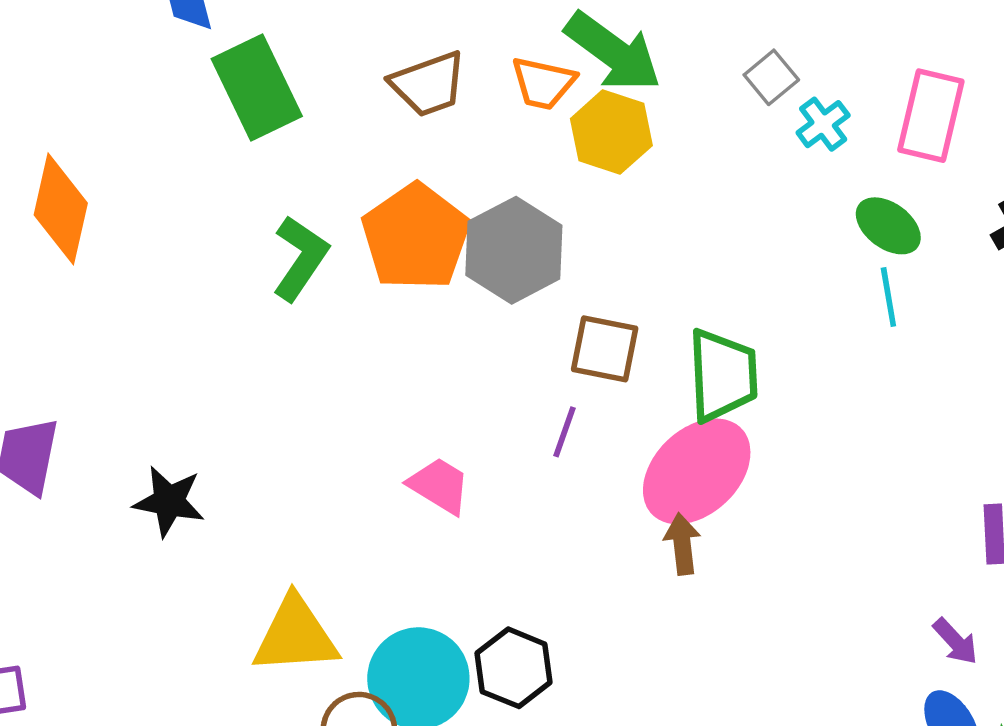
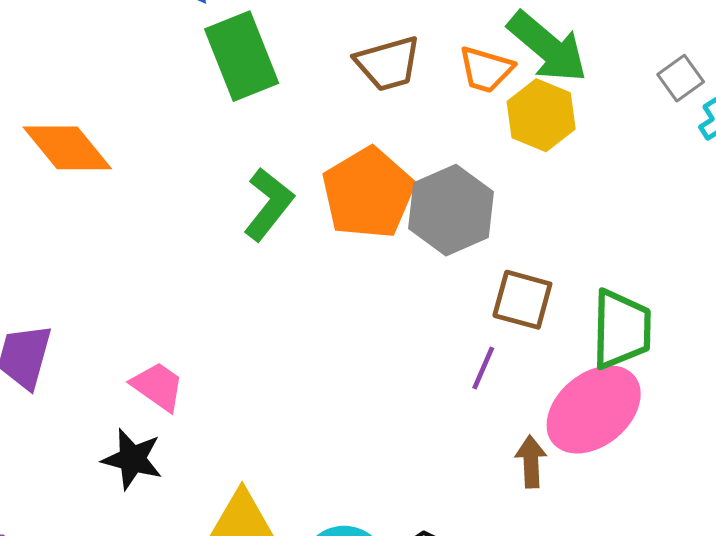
orange diamond: (61, 209) -> (67, 148), turned -56
pink trapezoid: (439, 486) -> (158, 386), moved
black star: (169, 501) -> (132, 459), moved
brown arrow: (682, 544) -> (531, 462), moved

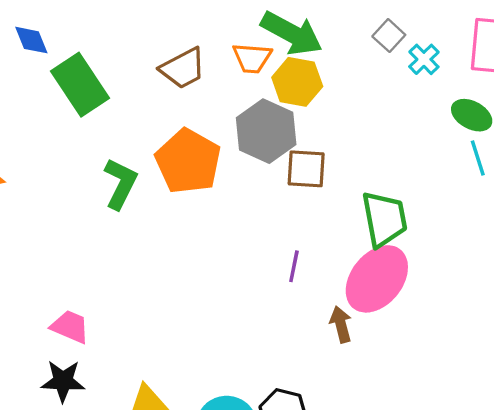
gray hexagon: (451, 210) -> (266, 131), moved
brown square: (522, 300) -> (306, 169), moved

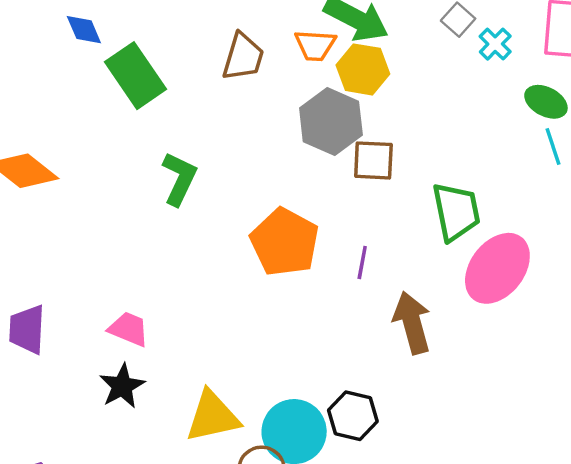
brown trapezoid: (183, 68) -> (243, 57), turned -45
orange pentagon: (188, 161) -> (285, 242), moved
pink ellipse: (377, 279) -> (497, 268), moved
brown arrow: (341, 324) -> (412, 323), size x1.6
black star: (63, 381) -> (122, 386), turned -30

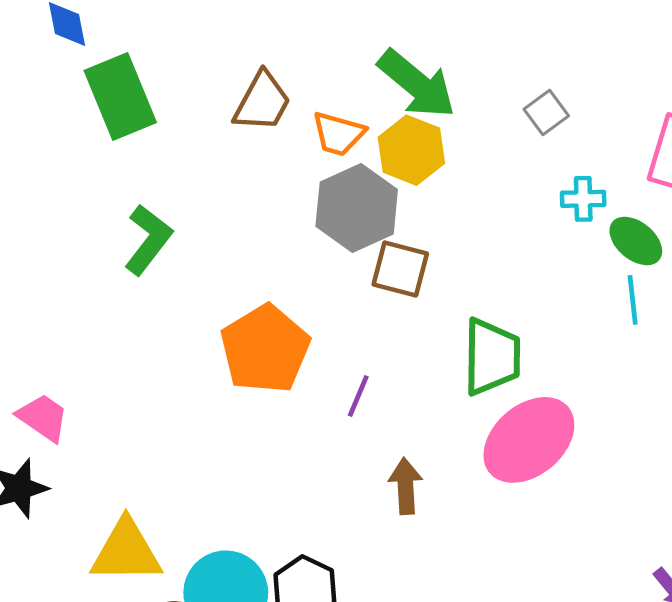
cyan cross: (495, 44) -> (583, 199), moved, turned 32
orange trapezoid: (315, 45) -> (338, 134), moved
brown arrow: (412, 323) -> (406, 486), size x0.7

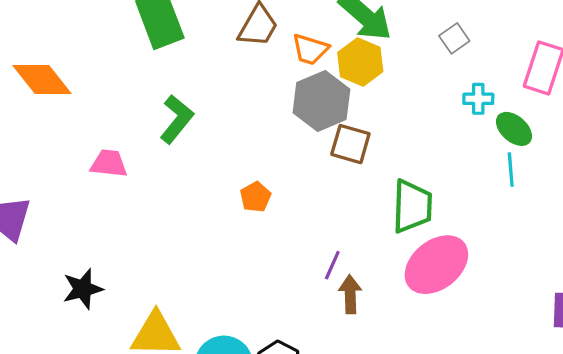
orange pentagon: (265, 349) -> (255, 197), size x0.5
purple line: (358, 396) -> (332, 265), moved
pink trapezoid: (43, 418) -> (109, 163), moved, turned -30

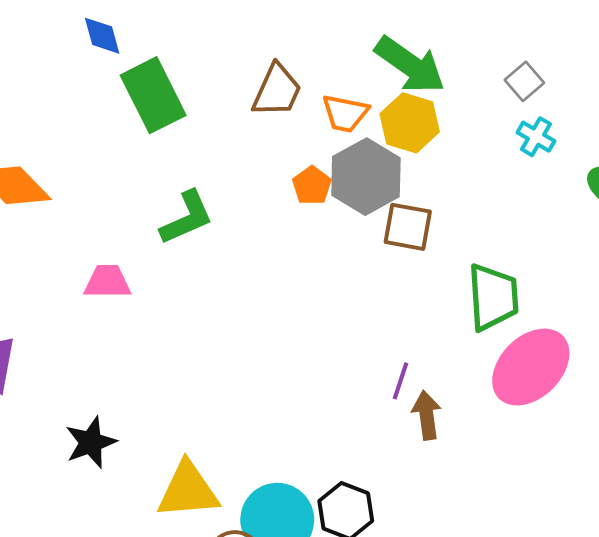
cyan cross: (478, 99) -> (536, 137), moved, turned 36
green L-shape: (177, 119) -> (187, 218), turned 33
orange pentagon: (255, 197) -> (312, 186), moved

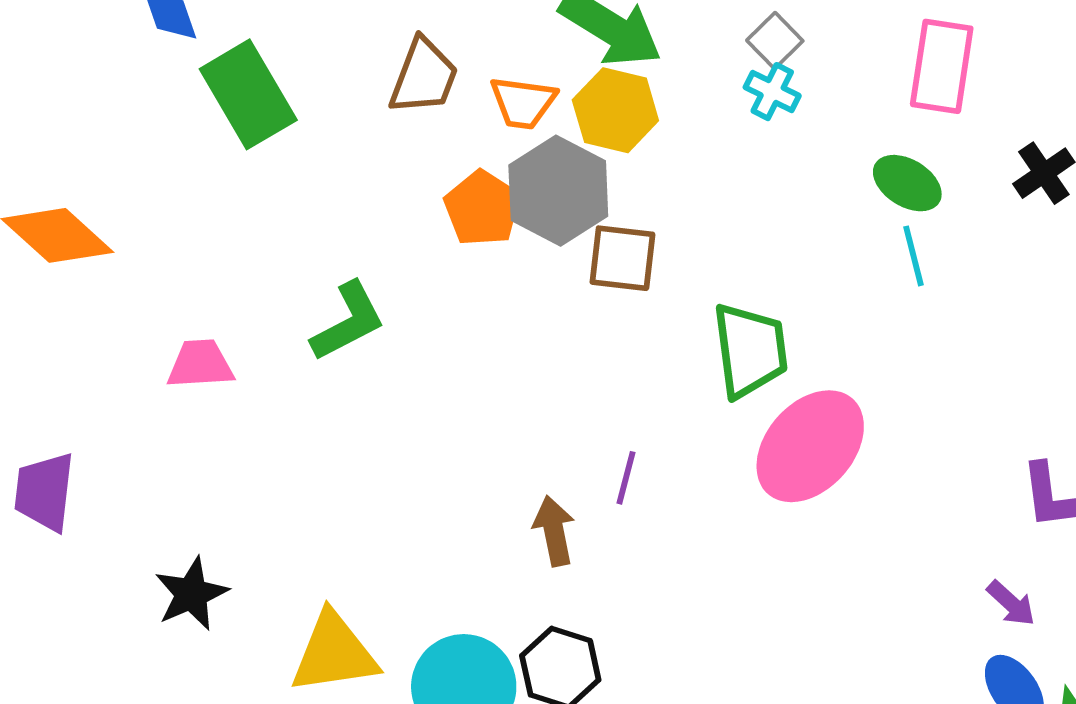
cyan cross: (536, 137) -> (772, 92), moved
orange pentagon: (312, 186) -> (482, 208), size x1.4
green L-shape: (187, 218) -> (348, 321), moved
brown arrow: (427, 415) -> (554, 531), moved

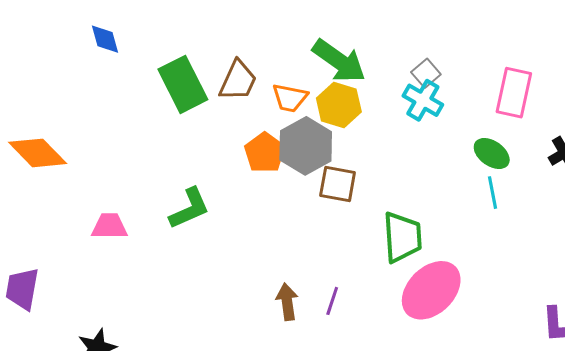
cyan cross: (772, 92) -> (423, 100), size x1.4
green rectangle: (248, 94) -> (183, 84), moved
brown arrow: (554, 531) -> (287, 302), moved

